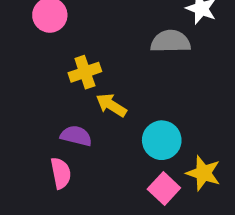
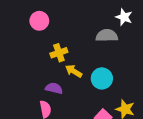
cyan circle: (162, 140) -> (102, 78), moved

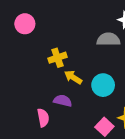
pink circle: (39, 21) -> (25, 24), moved
purple semicircle: (54, 88) -> (63, 101), moved

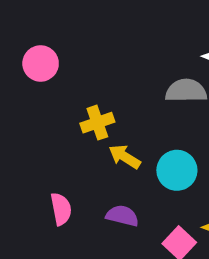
purple semicircle: (63, 101) -> (122, 216), moved
pink semicircle: (43, 118) -> (61, 209), moved

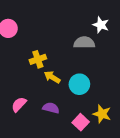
pink semicircle: (61, 209) -> (19, 104), turned -126

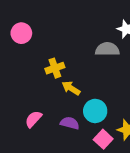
cyan circle: (79, 84) -> (95, 111), moved

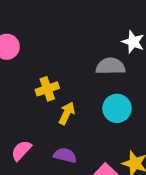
yellow arrow: (71, 88) -> (67, 113), turned 84
cyan circle: (95, 111) -> (117, 108), moved

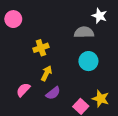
yellow arrow: (67, 113) -> (46, 73), moved
purple semicircle: (65, 155) -> (53, 93), turned 128

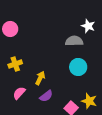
yellow cross: (41, 48) -> (15, 64), moved

